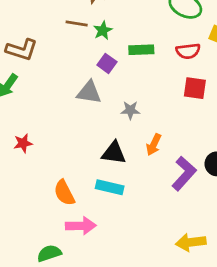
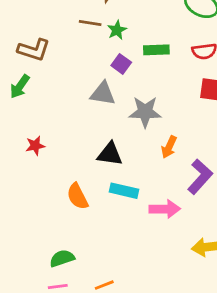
gray star: (130, 110) -> (145, 112), size x1.6
black triangle: (114, 153) -> (110, 154), moved
pink arrow: (81, 226) -> (165, 209), moved

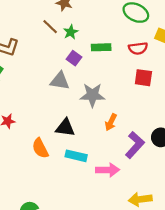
brown line: (90, 23) -> (50, 27), turned 35
orange semicircle: (77, 196) -> (40, 148), moved

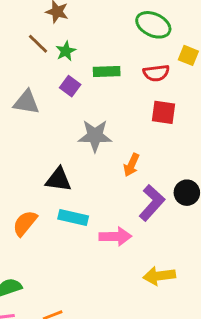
gray triangle: (60, 81) -> (26, 102), moved
orange arrow: (111, 122) -> (131, 165), moved
orange semicircle: (40, 148) -> (25, 223), moved, turned 66

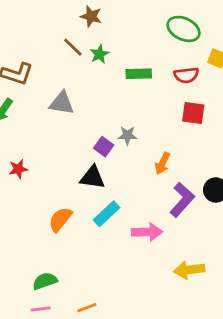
purple square: (70, 86) -> (104, 147), moved
gray star: (95, 136) -> (127, 135), size x0.6
cyan rectangle: (73, 217) -> (106, 214), turned -56

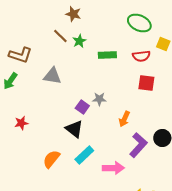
black triangle: (92, 177) -> (74, 129), turned 30

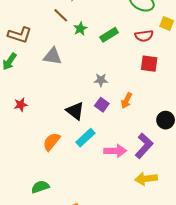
green star: (79, 41) -> (80, 29), moved
green rectangle: (107, 55) -> (109, 35), turned -30
purple square: (82, 107) -> (102, 105), moved
purple L-shape: (138, 145) -> (144, 146), moved

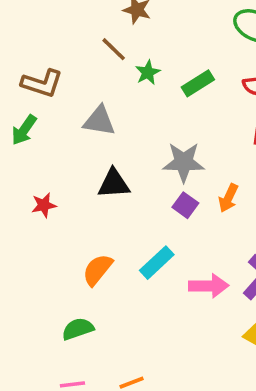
gray star: (101, 80) -> (184, 162), size x1.6
black triangle: (75, 111) -> (114, 184), moved, turned -42
green semicircle: (40, 187) -> (78, 329), moved

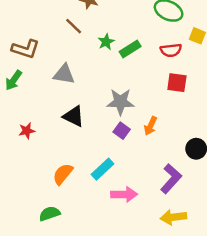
green star: (148, 73) -> (106, 42), moved
black triangle: (114, 184) -> (74, 116), turned 30
pink arrow: (209, 286) -> (124, 194), moved

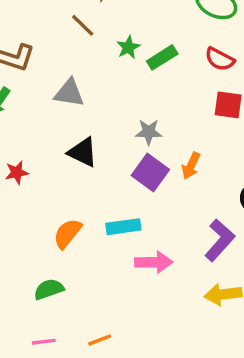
red semicircle: (171, 50) -> (220, 59), turned 35
gray star: (120, 102) -> (149, 132), size x0.7
purple square: (122, 131) -> (150, 173), size x1.5
cyan rectangle: (102, 169) -> (123, 227), turned 35

